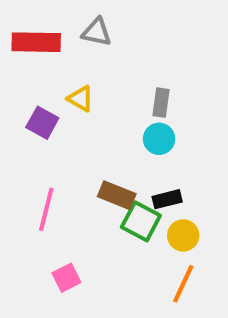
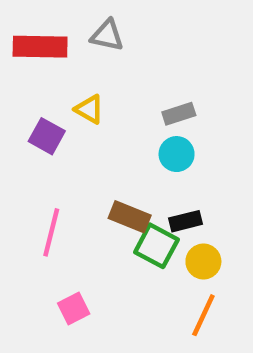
gray rectangle: (161, 103) -> (179, 114), turned 64

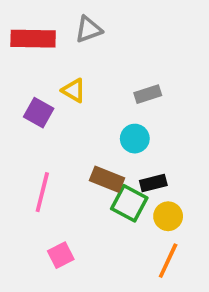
gray triangle: (107, 35) -> (89, 29), turned -32
cyan circle: (177, 154) -> (135, 139), moved

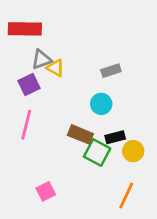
gray triangle: (89, 29) -> (42, 59), moved
purple square: (39, 113) -> (29, 84), turned 35
pink line: (42, 192) -> (26, 125), moved
yellow circle: (168, 216) -> (133, 151), moved

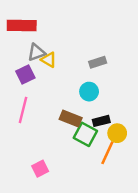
orange line: (126, 196) -> (107, 153), moved

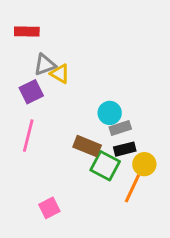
red rectangle: (22, 25) -> (27, 32), size x0.7
gray rectangle: (98, 62) -> (120, 128), moved

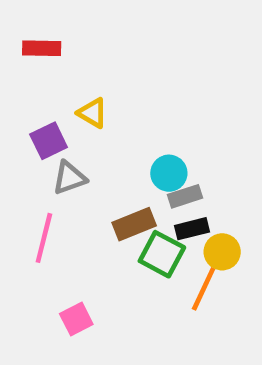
gray triangle: (45, 65) -> (69, 178), moved
pink line: (28, 136) -> (44, 238), moved
brown rectangle: (87, 146) -> (134, 224), turned -44

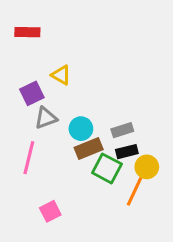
cyan circle: (169, 173) -> (81, 129), moved

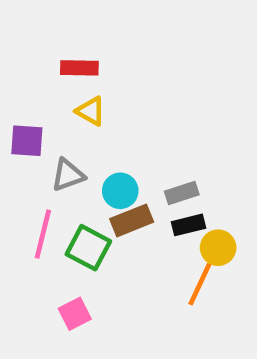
red rectangle: (27, 32) -> (79, 68), moved
purple square: (32, 93) -> (27, 141), moved, turned 30
green square: (107, 168) -> (88, 248), moved

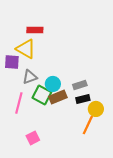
yellow triangle: (91, 111) -> (26, 49), moved, size x1.5
green square: (88, 248) -> (42, 95), moved

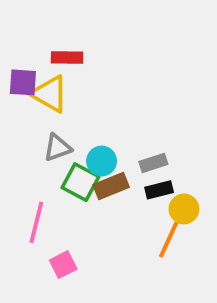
purple square: (12, 62) -> (23, 82), moved
pink line: (19, 103) -> (36, 222), moved

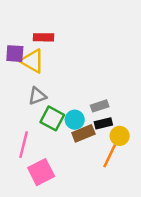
cyan circle: (102, 161) -> (75, 120), moved
brown rectangle: (111, 186) -> (83, 133), moved
pink square: (63, 265) -> (41, 172), size x1.5

